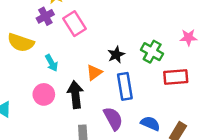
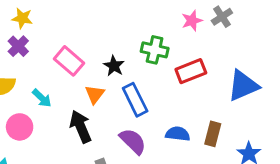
pink rectangle: (74, 24) -> (69, 61), moved
pink circle: (44, 94) -> (20, 127), moved

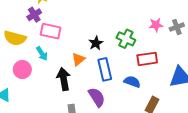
pink rectangle: (69, 61) -> (51, 31), moved, turned -42
blue semicircle: (178, 134) -> (132, 82), moved

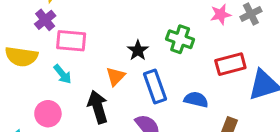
red rectangle: (147, 59) -> (230, 64), moved
pink circle: (22, 70) -> (48, 114), moved

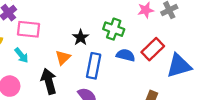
red rectangle: (230, 64) -> (153, 49), turned -30
blue rectangle: (155, 86) -> (94, 66), turned 30
blue semicircle: (196, 100) -> (126, 55), moved

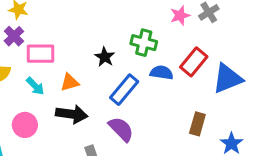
orange triangle: (63, 58) -> (70, 82), moved, turned 35
blue rectangle: (94, 66) -> (124, 90), turned 35
black arrow: (49, 81) -> (72, 114), turned 120

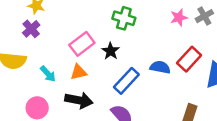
green cross: (144, 43) -> (124, 18), moved
pink rectangle: (40, 54) -> (82, 44), moved, turned -40

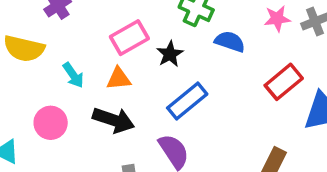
blue semicircle: (160, 67) -> (230, 42), moved

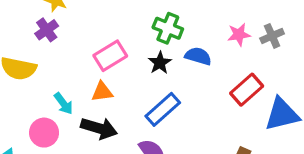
black star: (170, 54) -> (160, 63), moved
cyan arrow: (73, 75) -> (63, 104), moved

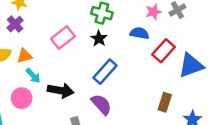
blue semicircle: (198, 56) -> (139, 33), moved
orange triangle: (102, 92) -> (25, 56), moved

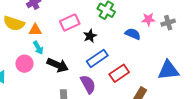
black star: (99, 39) -> (90, 36), moved
red rectangle: (163, 51) -> (119, 73), moved

